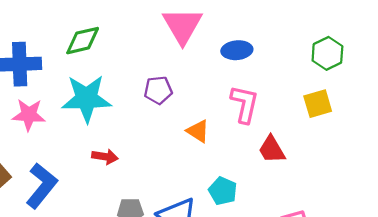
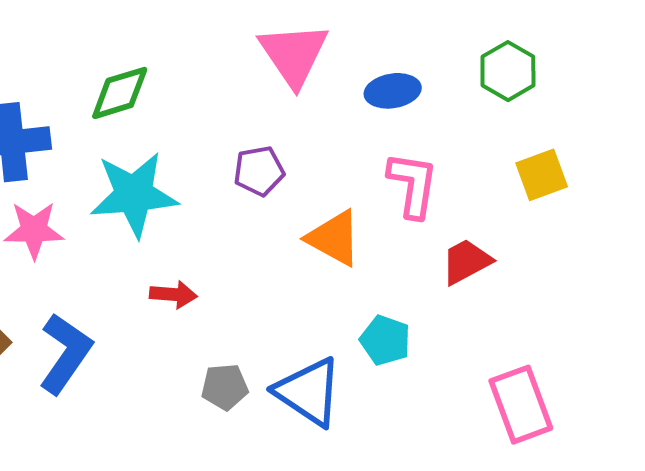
green hexagon: (327, 53) -> (508, 71), moved
orange triangle: (198, 131) -> (334, 238), size x1.4
red trapezoid: (272, 150) -> (466, 262), turned 96

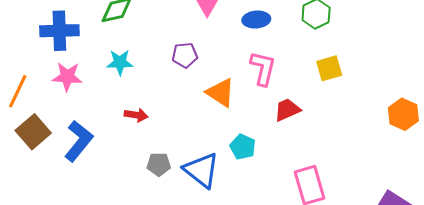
cyan star: (134, 194) -> (120, 62), size x0.6

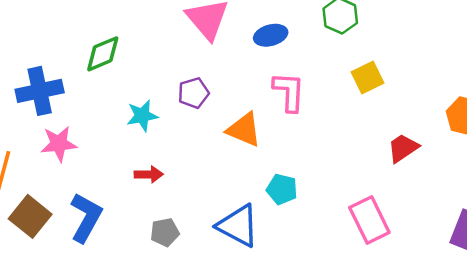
cyan star: (120, 62) -> (142, 116), moved
red trapezoid: (287, 110) -> (403, 148), moved
gray pentagon: (159, 164) -> (165, 232), moved

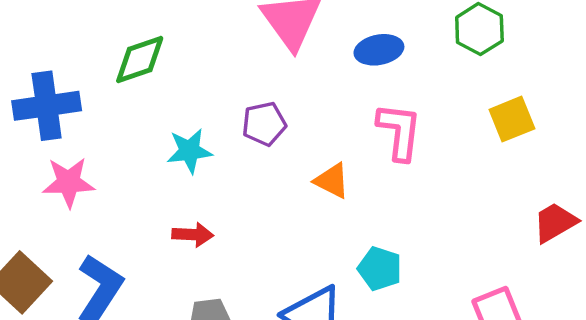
orange triangle: (244, 130) -> (332, 181), size x0.7

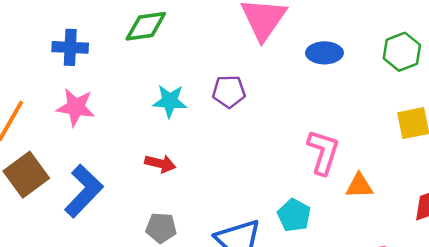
blue cross: (47, 106) -> (70, 47), size x0.7
pink L-shape: (399, 131) -> (323, 152), moved
orange triangle: (332, 181) -> (359, 186), moved, turned -40

